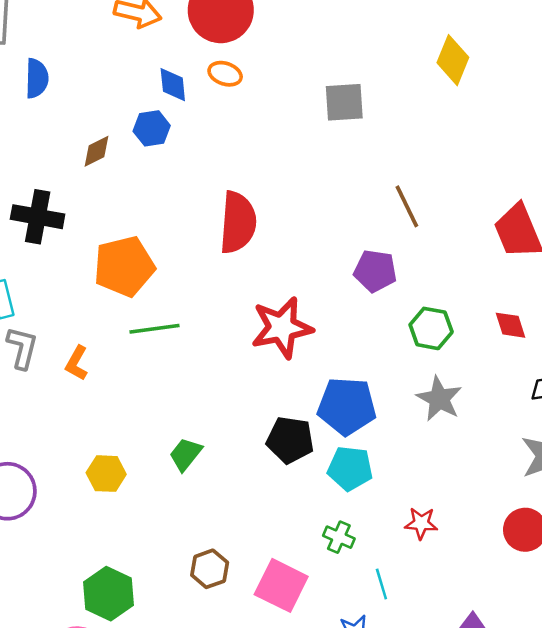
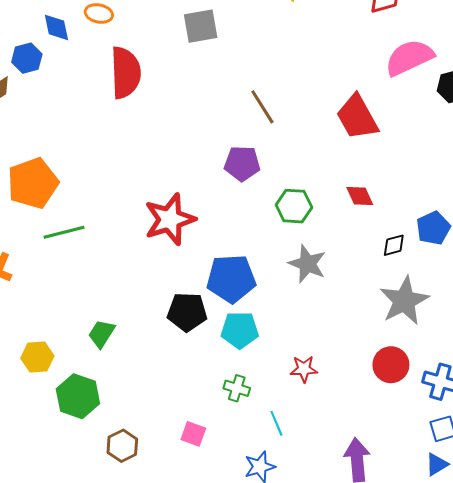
blue hexagon: (152, 128) -> (27, 58), moved
red semicircle: (238, 222) -> (126, 73), moved
brown hexagon: (210, 569) -> (122, 446), moved
pink square: (281, 585) -> (193, 434), size x0.6
green hexagon: (108, 594) -> (78, 396), moved

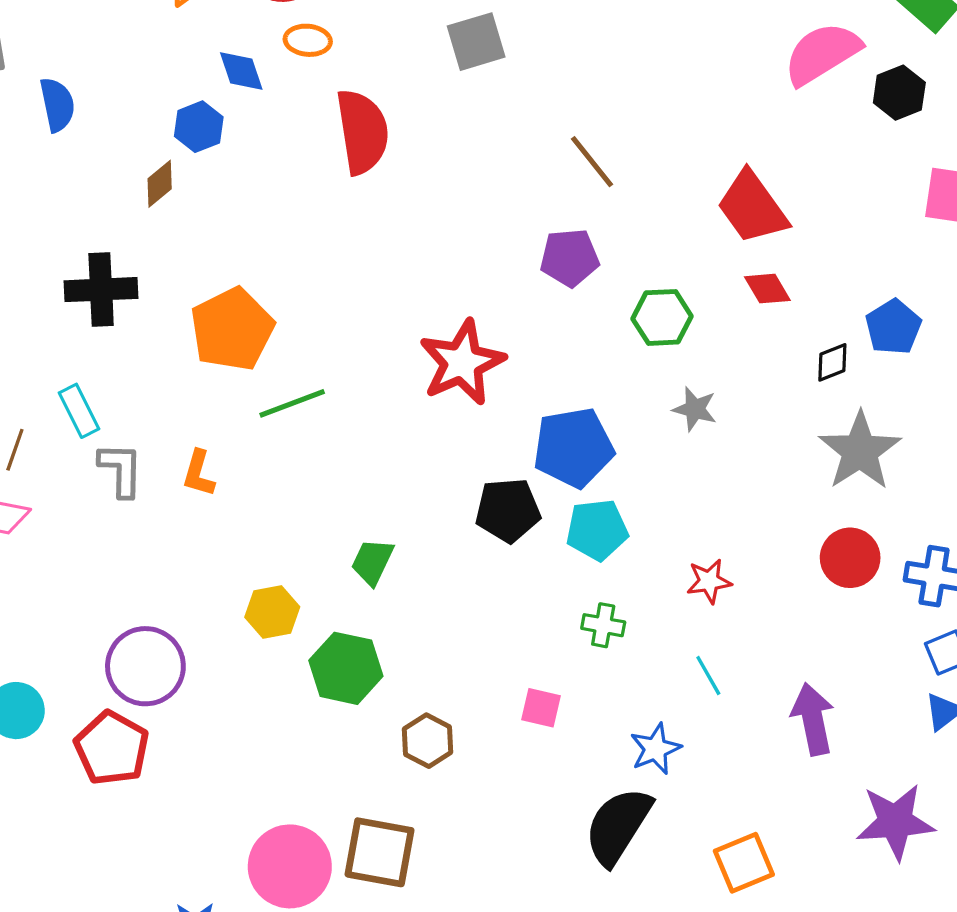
red trapezoid: (357, 117) -> (752, 207), moved
gray star: (307, 264) -> (695, 409), size x0.7
cyan line: (276, 423) -> (708, 675), moved

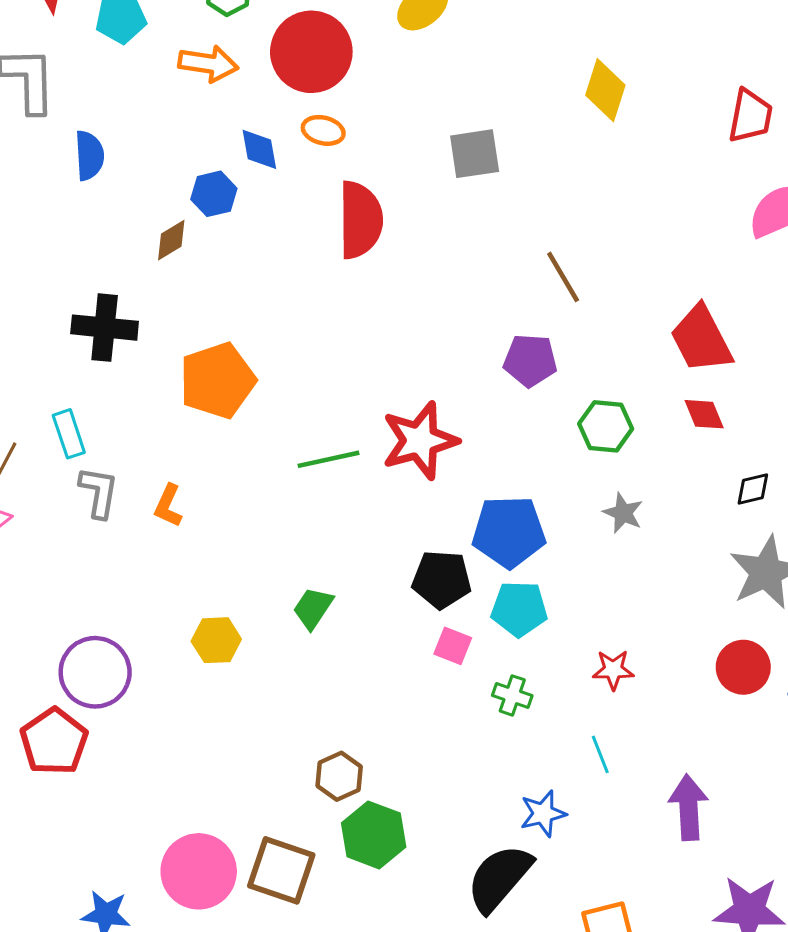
green line: (292, 403) -> (328, 459), moved
green hexagon: (346, 668) -> (374, 835), moved
pink square: (541, 708) -> (453, 646), moved

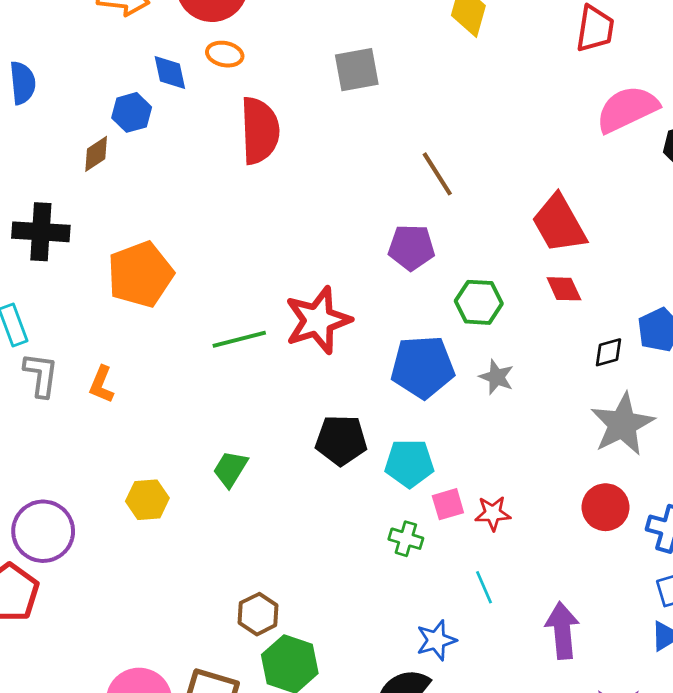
blue pentagon: (509, 532) -> (423, 367), moved
pink square: (453, 646) -> (448, 504), moved, turned -36

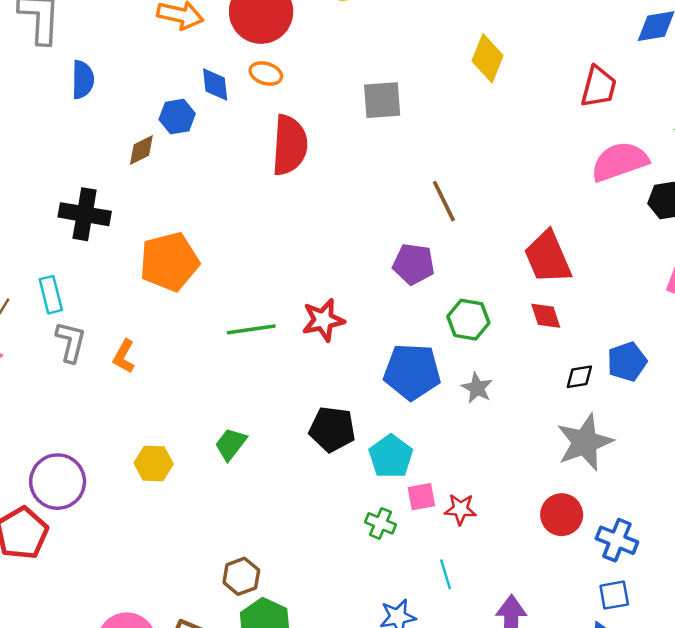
red star: (318, 320) -> (323, 320), size x0.7
cyan pentagon: (409, 463) -> (391, 456), turned 30

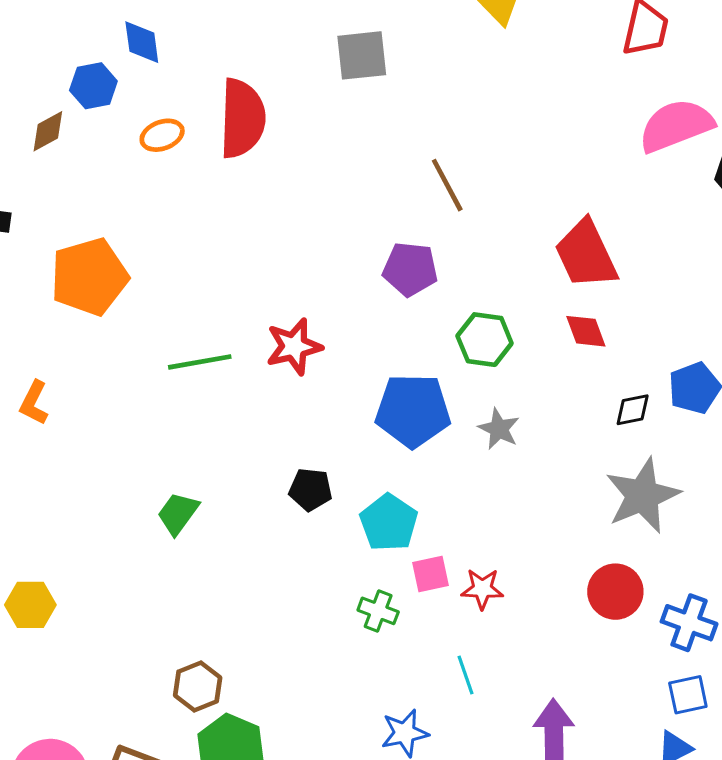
orange ellipse: (266, 73) -> (162, 135), moved, turned -36
black pentagon: (332, 429) -> (311, 489), size x0.7
yellow hexagon: (154, 464) -> (30, 605), moved

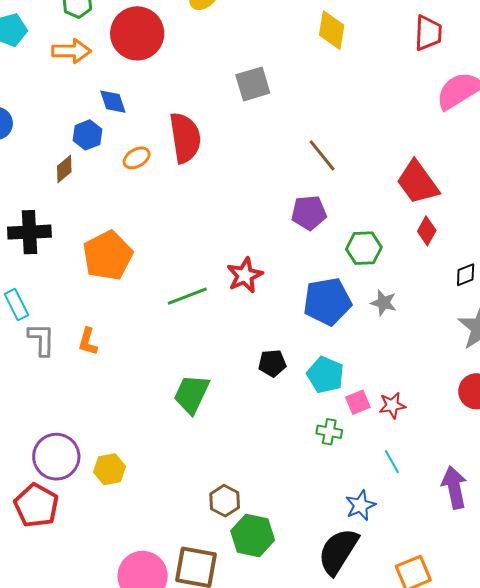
red diamond: (586, 331) -> (427, 231), turned 60
green trapezoid: (178, 513) -> (192, 394), size x1.4

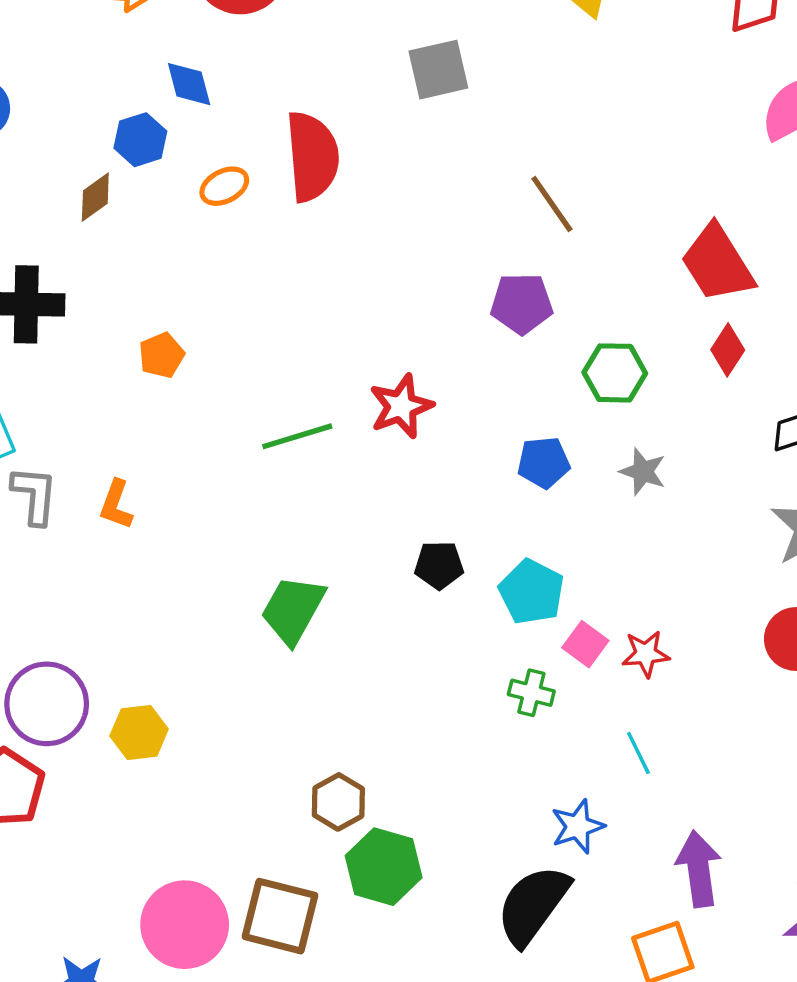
orange pentagon: (108, 256) -> (161, 355), size x0.5
blue pentagon: (327, 301) -> (544, 462), size x0.6
pink square: (358, 402) -> (585, 644), turned -35
purple arrow: (454, 487) -> (699, 869), moved

